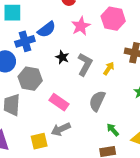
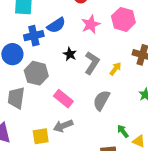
green arrow: (113, 130) -> (123, 131), moved

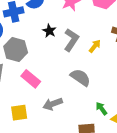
pink rectangle: (63, 99) -> (31, 79), moved
gray semicircle: (101, 100) -> (80, 77), turned 95
gray arrow: (63, 126) -> (53, 104), moved

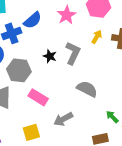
black star: (49, 31) -> (50, 56), moved
yellow arrow: (95, 46) -> (97, 37), moved

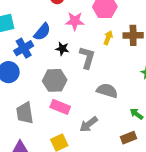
pink star: (67, 15) -> (75, 21), turned -30
black star: (50, 56) -> (62, 49), moved
gray hexagon: (19, 70) -> (55, 80), moved

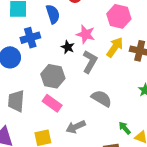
pink star: (75, 21) -> (86, 34), moved
blue semicircle: (42, 32) -> (53, 14), moved, turned -72
yellow arrow: (108, 38) -> (115, 47), size x1.5

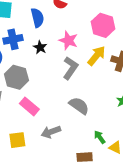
black star: (68, 47) -> (40, 47), moved
gray hexagon: (53, 76) -> (16, 77), moved

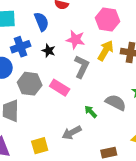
pink rectangle: (29, 106) -> (60, 88), moved
gray semicircle: (79, 106) -> (116, 103), moved
green arrow: (100, 137) -> (91, 112), moved

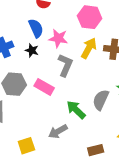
blue semicircle: (41, 22) -> (36, 28), moved
gray semicircle: (116, 103) -> (101, 100), turned -90
green arrow: (91, 112) -> (76, 110), size x1.5

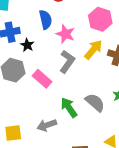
black star: (32, 50) -> (27, 45), moved
gray semicircle: (101, 100) -> (95, 102), turned 95

